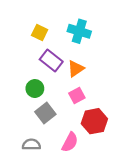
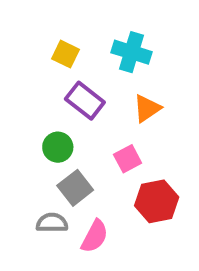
orange triangle: (76, 69) -> (147, 108), moved
pink semicircle: (70, 142) -> (95, 236), moved
gray semicircle: (31, 145) -> (52, 223), moved

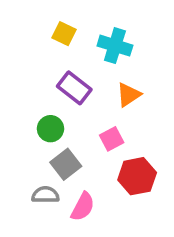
yellow square: (66, 54) -> (64, 34), moved

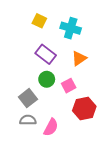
green circle: (50, 129) -> (47, 79), moved
gray square: (66, 164) -> (28, 98), moved

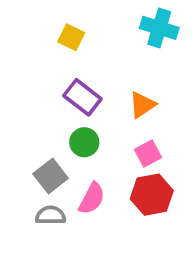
cyan cross: (71, 28) -> (159, 28), moved
pink square: (69, 86) -> (148, 153), moved
pink semicircle: (51, 127) -> (92, 198), moved

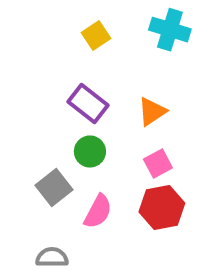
yellow square: (71, 37) -> (96, 36), moved, turned 30
gray semicircle: (51, 215) -> (52, 257), moved

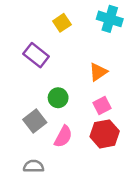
purple rectangle: (88, 104) -> (36, 55), moved

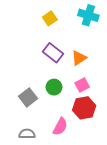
purple rectangle: (36, 55) -> (53, 53), moved
green circle: (58, 98) -> (54, 87), moved
pink semicircle: (63, 137) -> (60, 127), moved

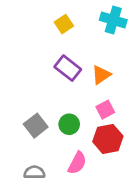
green circle: (54, 87) -> (69, 124), moved

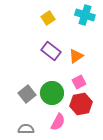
green circle: (69, 124) -> (52, 93), size x1.5

